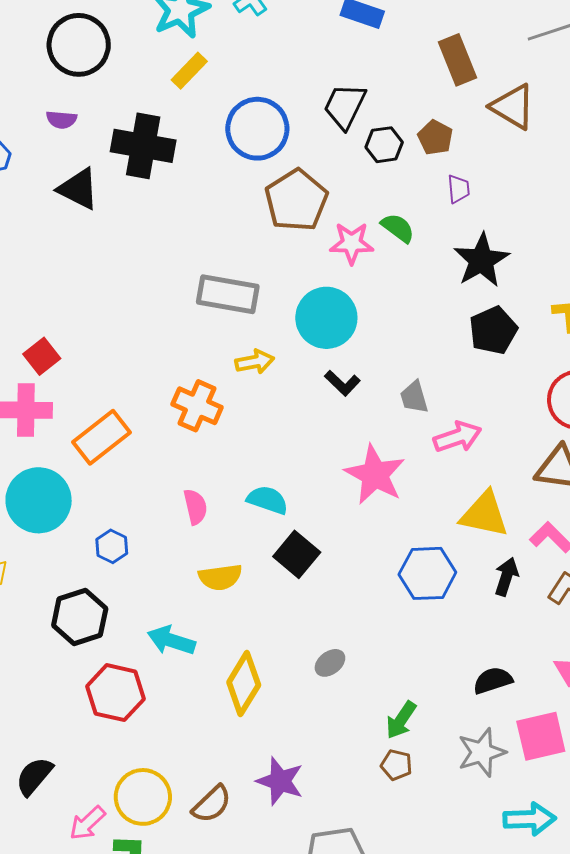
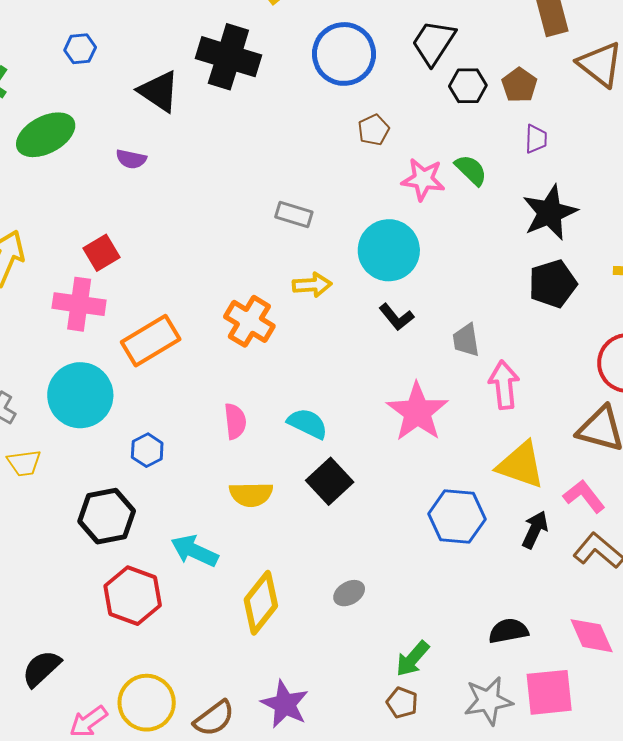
purple semicircle: (61, 120) -> (131, 159), moved
brown pentagon: (296, 200) -> (374, 130), size x0.5
gray rectangle: (228, 294) -> (294, 215), size x0.6
pink arrow: (458, 437) -> (504, 385), turned -84

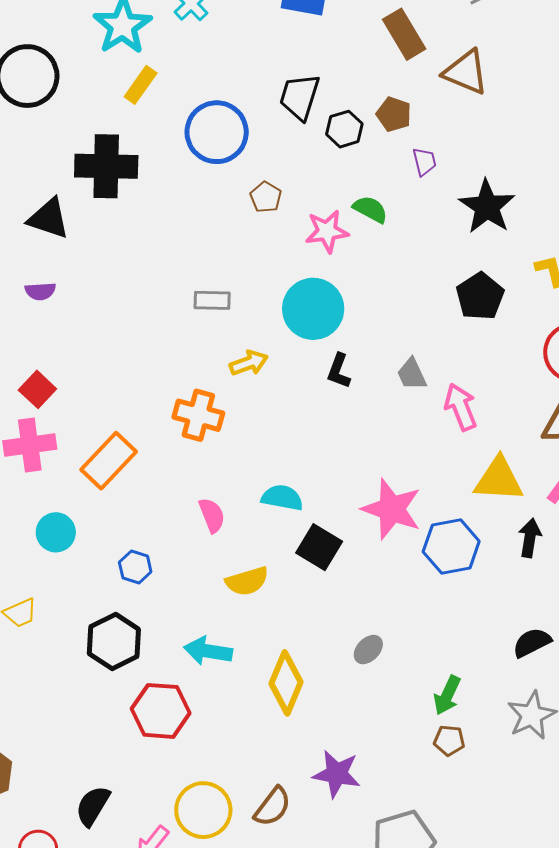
black star: (550, 213) -> (487, 207), moved
black L-shape: (396, 317) -> (339, 371), turned 75
cyan circle: (80, 395) -> (56, 532), size x0.6
pink star: (417, 412) -> (392, 509), moved

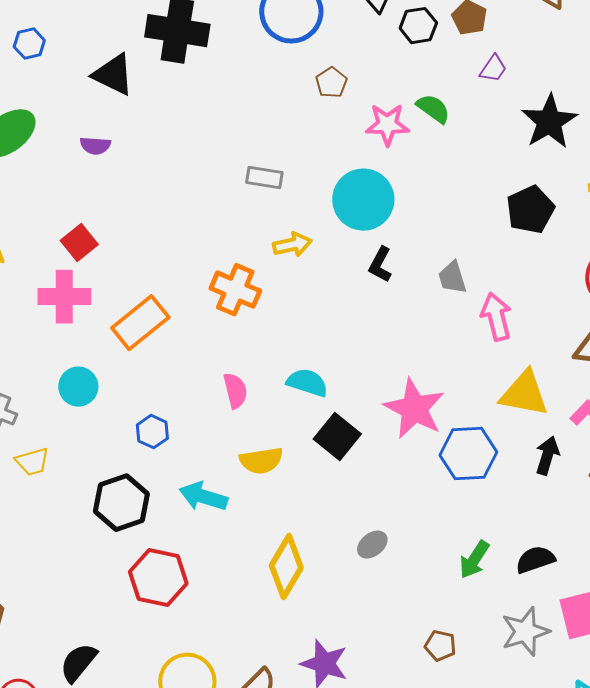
purple trapezoid: (424, 162) -> (493, 69), turned 40
cyan arrow: (208, 651) -> (203, 497), moved
green arrow: (447, 695) -> (474, 560), moved

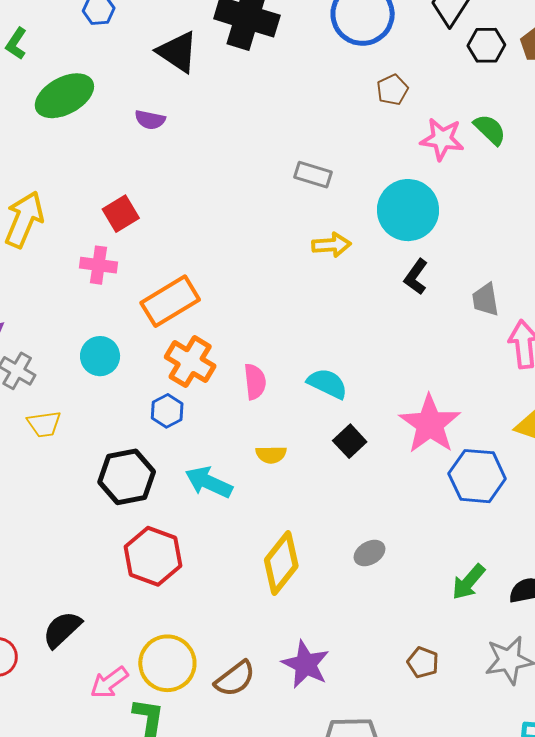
orange cross: (235, 290) -> (190, 362), moved
pink cross: (64, 297) -> (99, 265), size x0.7
black square: (337, 437) -> (350, 441), size x0.7
yellow semicircle: (261, 461) -> (271, 455), size x0.7

